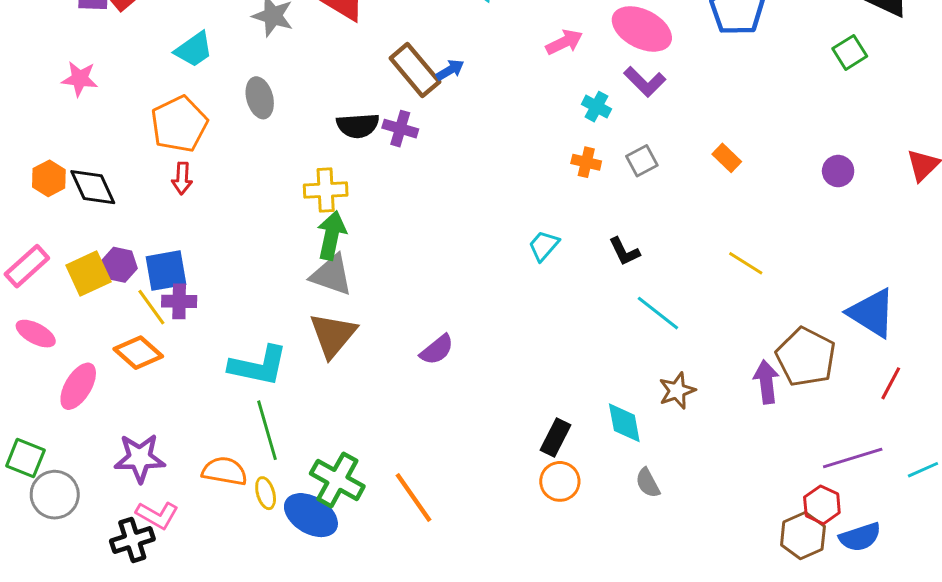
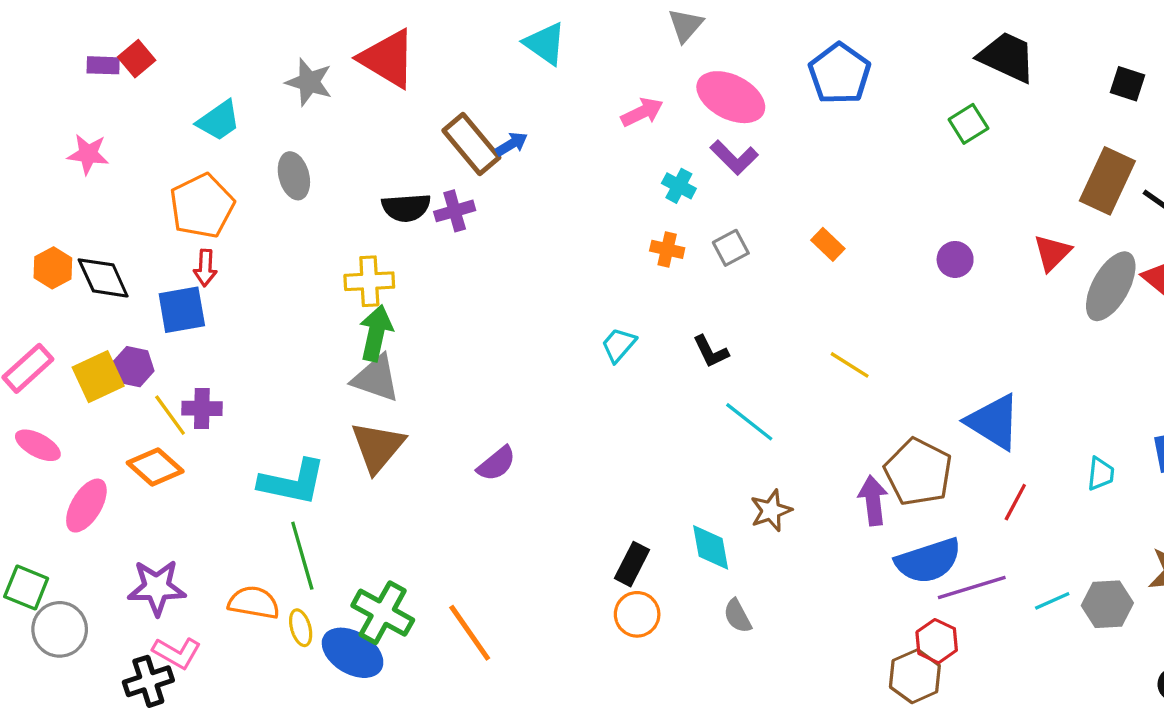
purple cross: (400, 129) -> (455, 211), turned -32
blue square: (166, 271) -> (182, 310), moved
blue semicircle: (860, 537) -> (928, 561), moved, size x1.4

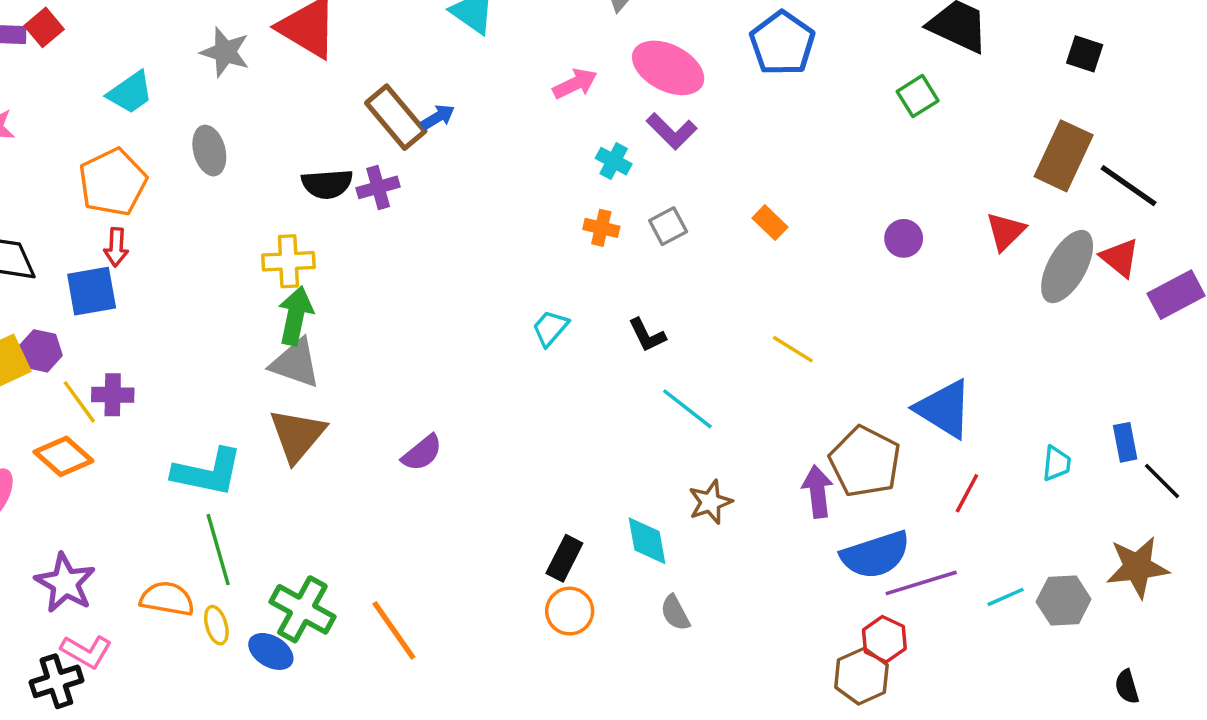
purple star: (157, 588) -> (65, 583), turned 30
blue ellipse: (353, 653) -> (271, 651), size x0.7

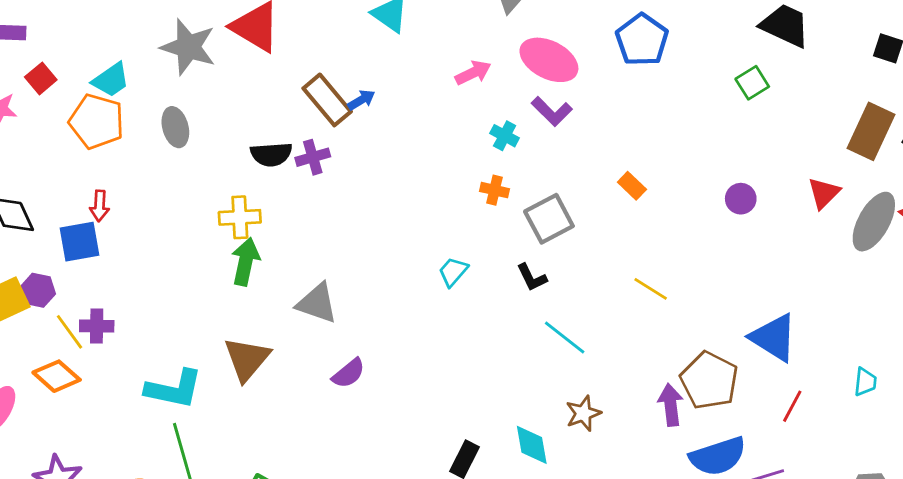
red square: (44, 27) -> (41, 78), moved
gray star: (225, 52) -> (188, 47), size x1.4
orange pentagon: (113, 182) -> (97, 121), moved, turned -30
gray square: (668, 226) -> (549, 219), moved, size x1.6
gray triangle: (295, 363) -> (317, 303), moved

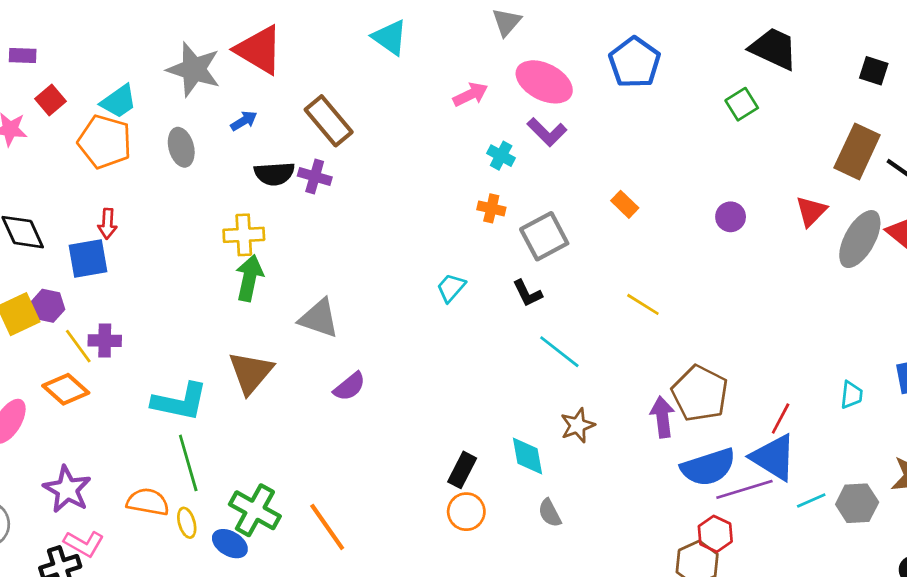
blue arrow: (361, 100) -> (244, 121), moved
purple cross: (313, 157) -> (315, 176), turned 32
blue triangle: (774, 338) -> (774, 457), moved

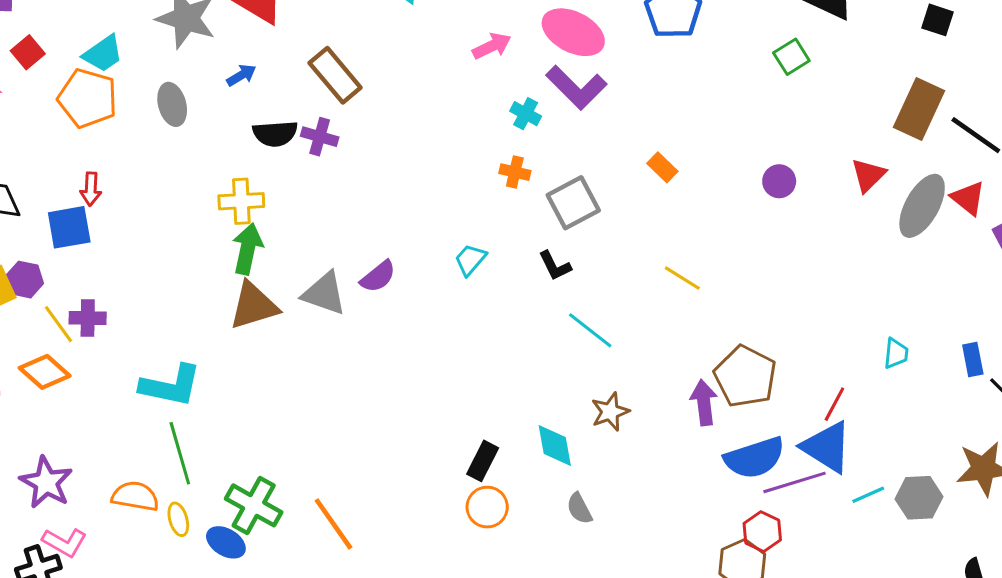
purple L-shape: (547, 132) -> (576, 88), size x1.4
brown triangle: (251, 373) -> (254, 306), moved, turned 33
purple semicircle: (349, 386) -> (378, 277), moved
cyan trapezoid: (852, 395) -> (896, 353), moved

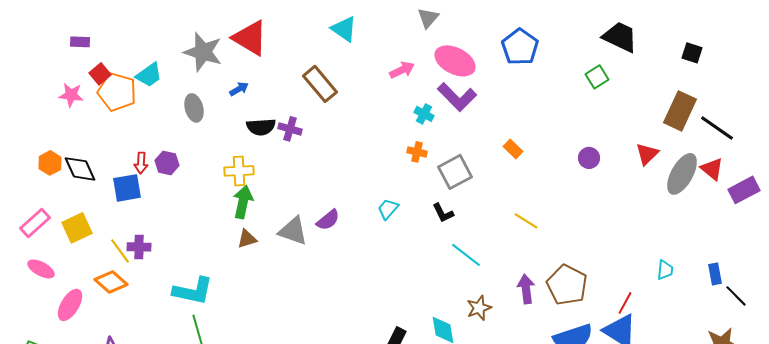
brown rectangle: (335, 75) -> (320, 84), moved
orange pentagon: (88, 98) -> (117, 92), moved
purple hexagon: (25, 280) -> (167, 163), moved
brown triangle: (254, 306) -> (247, 239), size x0.6
purple arrow: (704, 403) -> (526, 289), moved

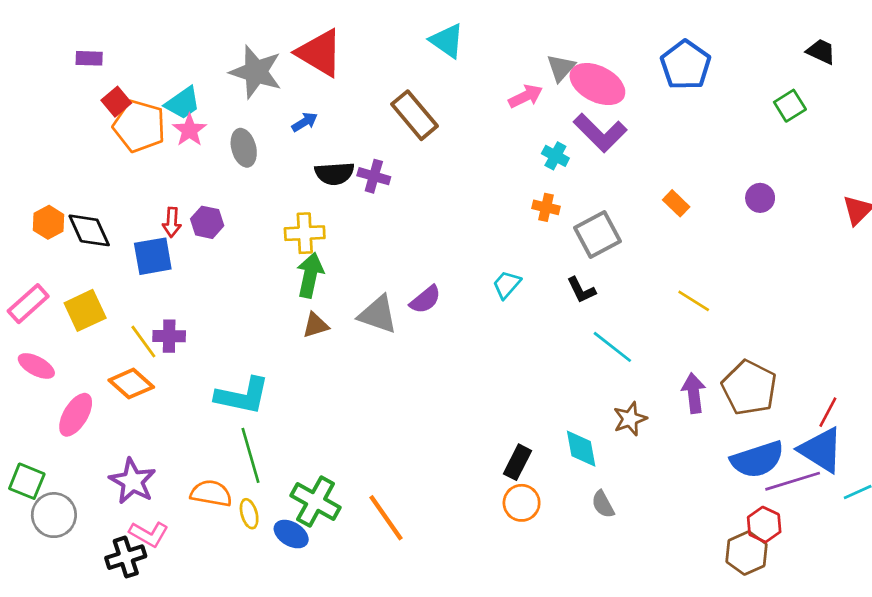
gray triangle: (428, 18) -> (561, 68), moved
black trapezoid: (620, 37) -> (821, 52), size x0.6
pink star: (71, 95) -> (189, 130), moved, turned 30
purple circle: (589, 158) -> (760, 198), moved

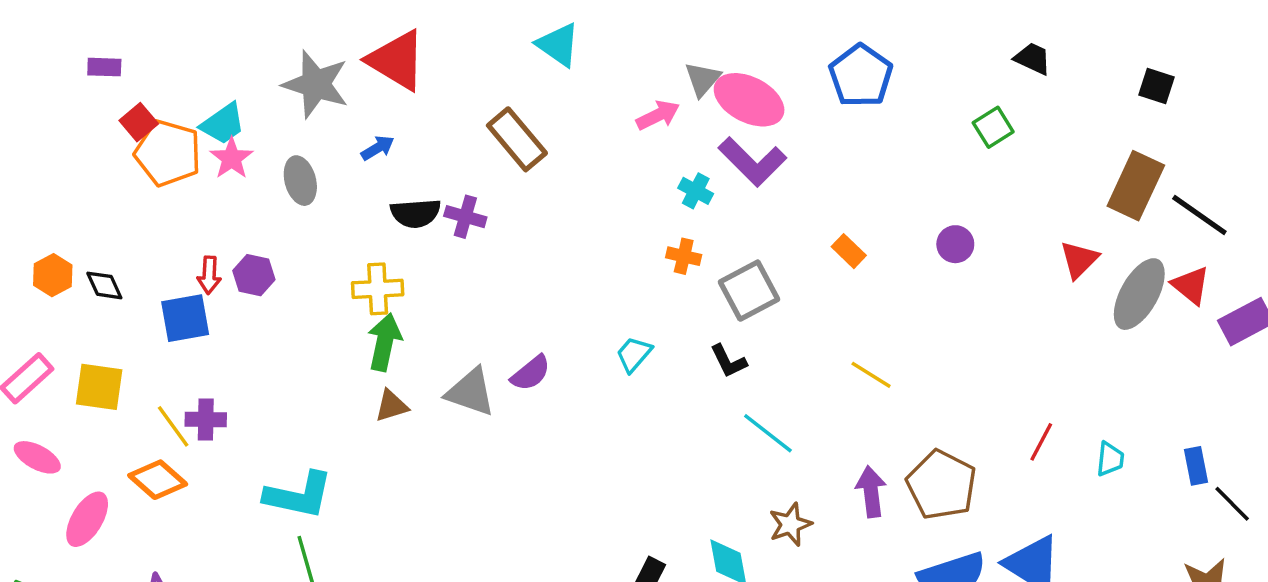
black diamond: (89, 230) -> (104, 285), size x0.7
yellow square: (85, 310) -> (99, 387), turned 33
red line: (828, 412) -> (1041, 442), moved

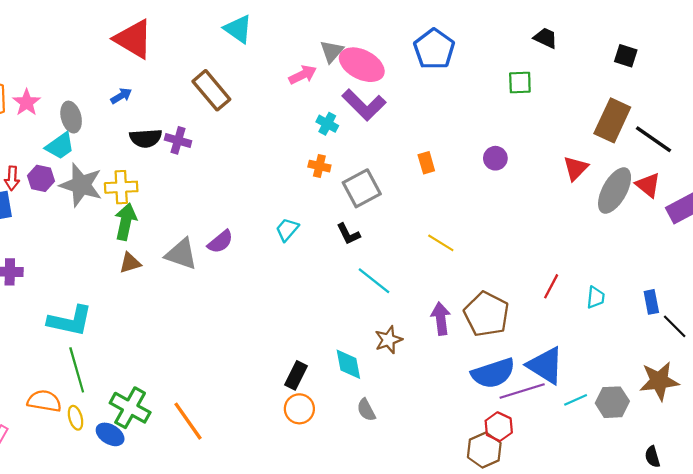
gray star: (316, 84) -> (81, 185), moved
cyan trapezoid: (223, 124) -> (60, 146), moved
green square: (993, 127) -> (520, 82), turned 30
orange rectangle: (849, 251) -> (426, 163), turned 30

